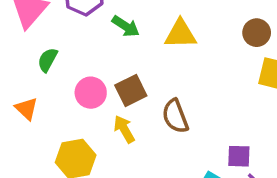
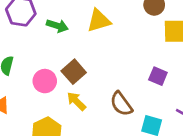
brown semicircle: (175, 116) -> (121, 104), moved
purple square: (239, 156) -> (158, 76), moved, turned 36

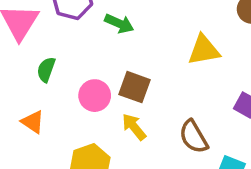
yellow triangle: (99, 21) -> (204, 50), moved
brown square: (74, 72) -> (135, 87), turned -35

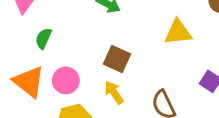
pink circle: (95, 96) -> (66, 80), moved
orange triangle: (33, 122) -> (29, 82), size x1.6

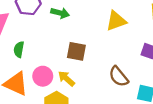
yellow arrow: (114, 93) -> (66, 78), moved

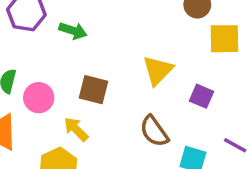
yellow triangle: (116, 21) -> (158, 70), moved, turned -30
pink circle: (43, 76) -> (39, 98), moved

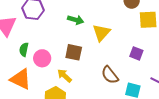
green arrow: (73, 31) -> (76, 20), moved
yellow triangle: (158, 70) -> (101, 33), moved

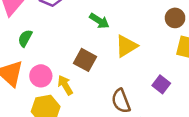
pink circle: (42, 58) -> (41, 76), moved

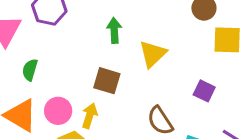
green arrow: (99, 21) -> (114, 30), turned -114
yellow arrow: (65, 85) -> (90, 116), turned 60

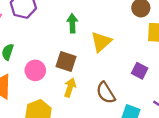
pink circle: (58, 111) -> (35, 70), moved
yellow arrow: (90, 116) -> (70, 88), moved

